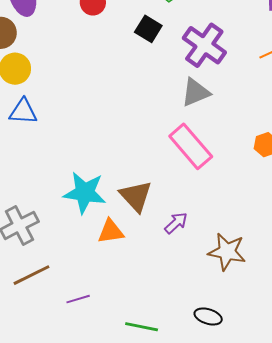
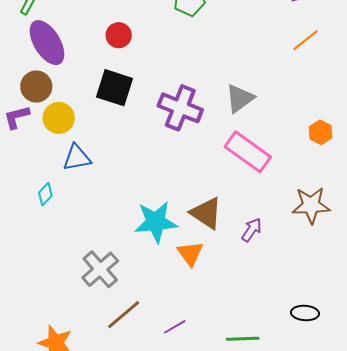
black square: (148, 29) -> (115, 88), moved, size x1.4
purple cross: (204, 45) -> (180, 108), moved
orange triangle: (111, 231) -> (190, 253), turned -44
brown star: (227, 252) -> (311, 205), moved

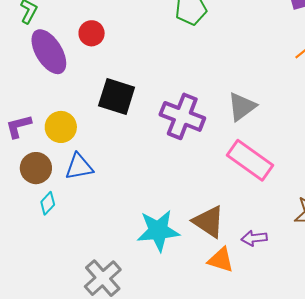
red circle: (119, 35) -> (92, 33), moved
brown circle: (36, 87) -> (36, 168), moved
purple arrow: (252, 230) -> (254, 238), turned -130
orange triangle: (190, 253) -> (221, 260), moved, turned -36

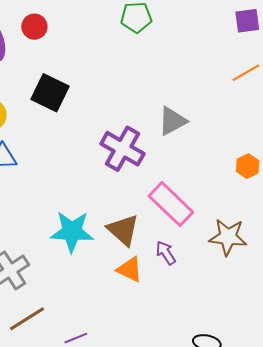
purple cross: (182, 116) -> (123, 149), moved
pink rectangle: (250, 160) -> (171, 204), moved
purple arrow: (254, 238) -> (166, 253), turned 55

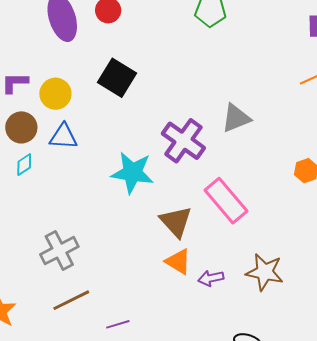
cyan star: (72, 232) -> (132, 173), moved
brown star: (228, 237) -> (265, 272), moved
purple arrow: (166, 253) -> (211, 278), moved, turned -75

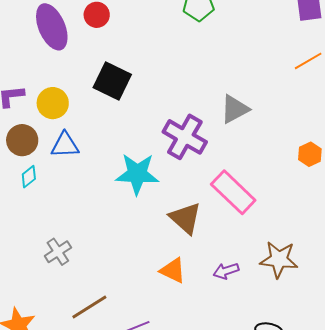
gray cross: (59, 251) -> (58, 252), moved, size x0.7
orange triangle: (178, 262) -> (173, 270), moved

